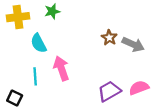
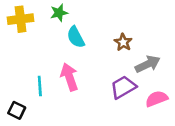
cyan semicircle: (39, 43) -> (76, 37), moved
gray arrow: (133, 44) -> (148, 64), moved, turned -50
purple trapezoid: (109, 91) -> (123, 87), moved

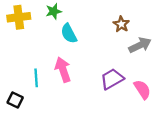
brown star: (123, 42) -> (121, 24), moved
gray arrow: (148, 64) -> (140, 45), moved
pink semicircle: (157, 99) -> (142, 89), turned 78

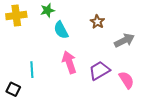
brown star: (121, 24) -> (97, 22), moved
pink arrow: (63, 70) -> (69, 62), moved

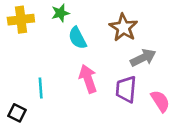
brown star: (97, 22) -> (123, 28), size x1.5
gray arrow: (124, 40) -> (143, 58), moved
purple trapezoid: (99, 71) -> (126, 89), turned -55

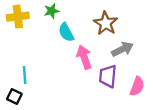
pink arrow: (88, 79) -> (84, 57), moved
cyan line: (41, 88) -> (25, 75), moved
pink semicircle: (160, 101) -> (137, 86), turned 54

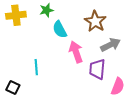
cyan line: (25, 75) -> (36, 67), moved
pink semicircle: (137, 86) -> (118, 86), moved

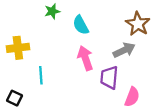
yellow cross: (16, 15) -> (18, 48), moved
brown star: (95, 21) -> (138, 24), moved
cyan semicircle: (60, 30) -> (81, 25), moved

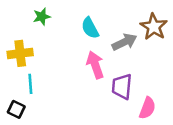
green star: (52, 11) -> (42, 17), moved
gray arrow: (124, 50) -> (124, 42), moved
cyan line: (41, 75) -> (30, 84), moved

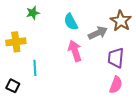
cyan line: (30, 84) -> (35, 68), moved
purple trapezoid: (122, 86) -> (116, 58), moved

